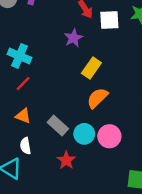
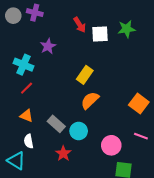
purple star: (73, 38) -> (48, 46), moved
pink circle: (109, 136) -> (111, 145), moved

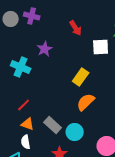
white square: (100, 34) -> (101, 47), moved
red line: (27, 88) -> (24, 105), moved
orange triangle: (27, 116) -> (28, 124), moved

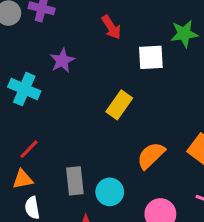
orange semicircle: (86, 102) -> (151, 156), moved
orange triangle: (28, 124) -> (23, 179), moved, turned -32
gray rectangle: (53, 125) -> (75, 181), turned 42

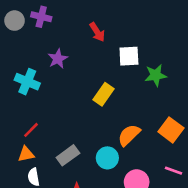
green star: (184, 34) -> (156, 75), moved
gray rectangle: (75, 181) -> (68, 155), turned 60
cyan circle: (110, 192) -> (107, 158), moved

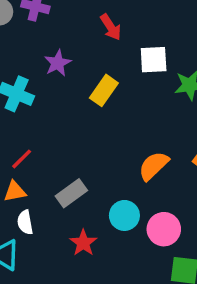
yellow rectangle: (104, 94) -> (104, 90), moved
cyan circle: (107, 158) -> (124, 215), moved

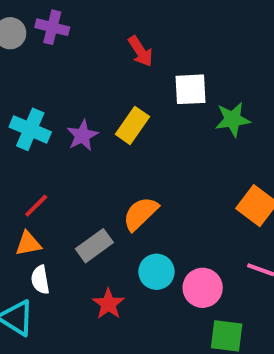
purple star: (58, 63) -> (82, 135), moved
orange semicircle: (154, 166) -> (140, 214), moved

